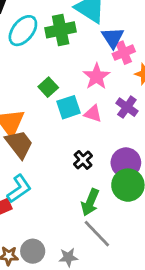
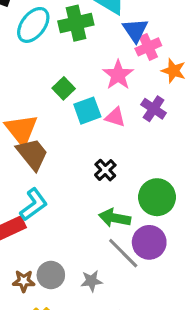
purple circle: (126, 163) -> (149, 242), moved
green arrow: (90, 202) -> (115, 218), turned 80

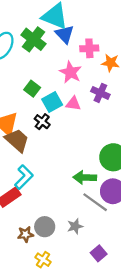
green cross: (76, 23) -> (34, 39), turned -30
blue triangle: (135, 30) -> (65, 34), moved
pink cross: (148, 47) -> (89, 48), turned 30
black cross: (105, 170) -> (42, 122), moved

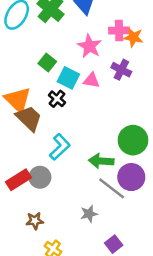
pink cross: (89, 48) -> (119, 30), moved
cyan square: (52, 102) -> (68, 78), turned -36
cyan L-shape: (24, 177) -> (60, 147), moved
gray circle: (45, 227) -> (40, 177), moved

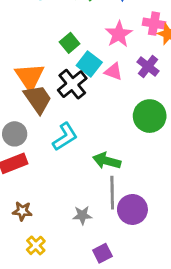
black cross: (57, 99) -> (72, 84), size x1.5
green circle: (133, 140) -> (150, 116), moved
gray circle: (40, 177) -> (15, 134), moved
purple circle: (131, 177) -> (132, 209), moved
gray line: (112, 188) -> (112, 193), turned 40

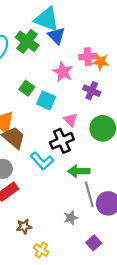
pink triangle: (114, 72) -> (71, 120), moved, turned 40
black cross: (72, 84) -> (62, 141), moved, turned 30
cyan L-shape: (65, 137) -> (42, 161), turned 95

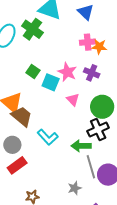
blue triangle: (56, 36) -> (86, 12), moved
pink star: (63, 72) -> (67, 72), moved
black cross: (62, 141) -> (98, 129), moved

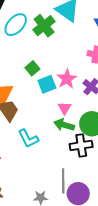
cyan square: (51, 82) -> (47, 84), turned 30
green arrow: (81, 146) -> (64, 125), moved

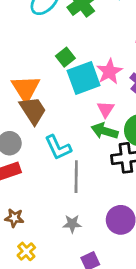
cyan square: (47, 84) -> (84, 78), size x1.4
gray line: (63, 181) -> (76, 177), moved

